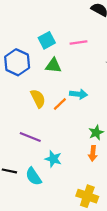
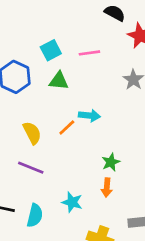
yellow semicircle: (38, 98) -> (32, 133), moved
cyan star: (53, 159) -> (72, 202), moved
cyan semicircle: (34, 176) -> (35, 216), turned -132

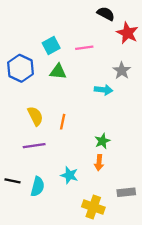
cyan arrow: (89, 116) -> (104, 90), moved
orange line: (67, 128) -> (63, 122), moved, turned -35
purple line: (31, 168) -> (34, 146), turned -30

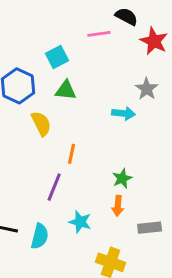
pink line: (84, 48) -> (99, 34), moved
yellow semicircle: (35, 116) -> (41, 123), moved
purple line: (34, 146) -> (54, 187), moved, turned -60
gray rectangle: (126, 192) -> (150, 228), moved

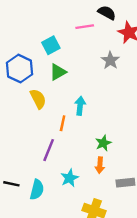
gray star: (147, 89) -> (110, 60), moved
green triangle: (66, 90) -> (58, 72), turned -36
cyan arrow: (124, 113) -> (80, 106), moved, turned -90
cyan star: (80, 222) -> (70, 178), turned 30

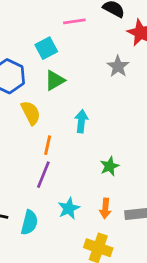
pink line: (85, 27) -> (74, 21), moved
orange line: (63, 123) -> (48, 145), moved
orange arrow: (100, 165) -> (105, 208), moved

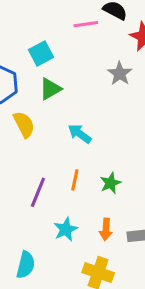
pink line: (74, 21) -> (86, 24), moved
cyan arrow: (81, 121) -> (80, 134), turned -60
orange line: (48, 145) -> (75, 180), moved
cyan semicircle: (29, 222) -> (26, 265), moved

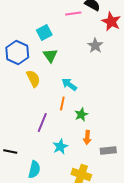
green triangle: (50, 89) -> (50, 56), turned -35
orange line: (75, 180) -> (62, 104), moved
green star: (110, 183) -> (81, 115), moved
orange arrow: (106, 229) -> (87, 138), moved

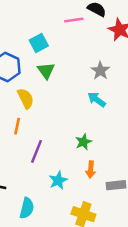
gray star: (95, 46) -> (100, 71), moved
cyan arrow: (69, 85) -> (97, 100), moved
orange line: (62, 104) -> (17, 126), moved

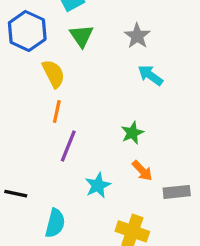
gray star: (100, 71) -> (137, 36), moved
orange line: (17, 126) -> (57, 111), moved
orange arrow: (91, 170) -> (142, 171), turned -49

